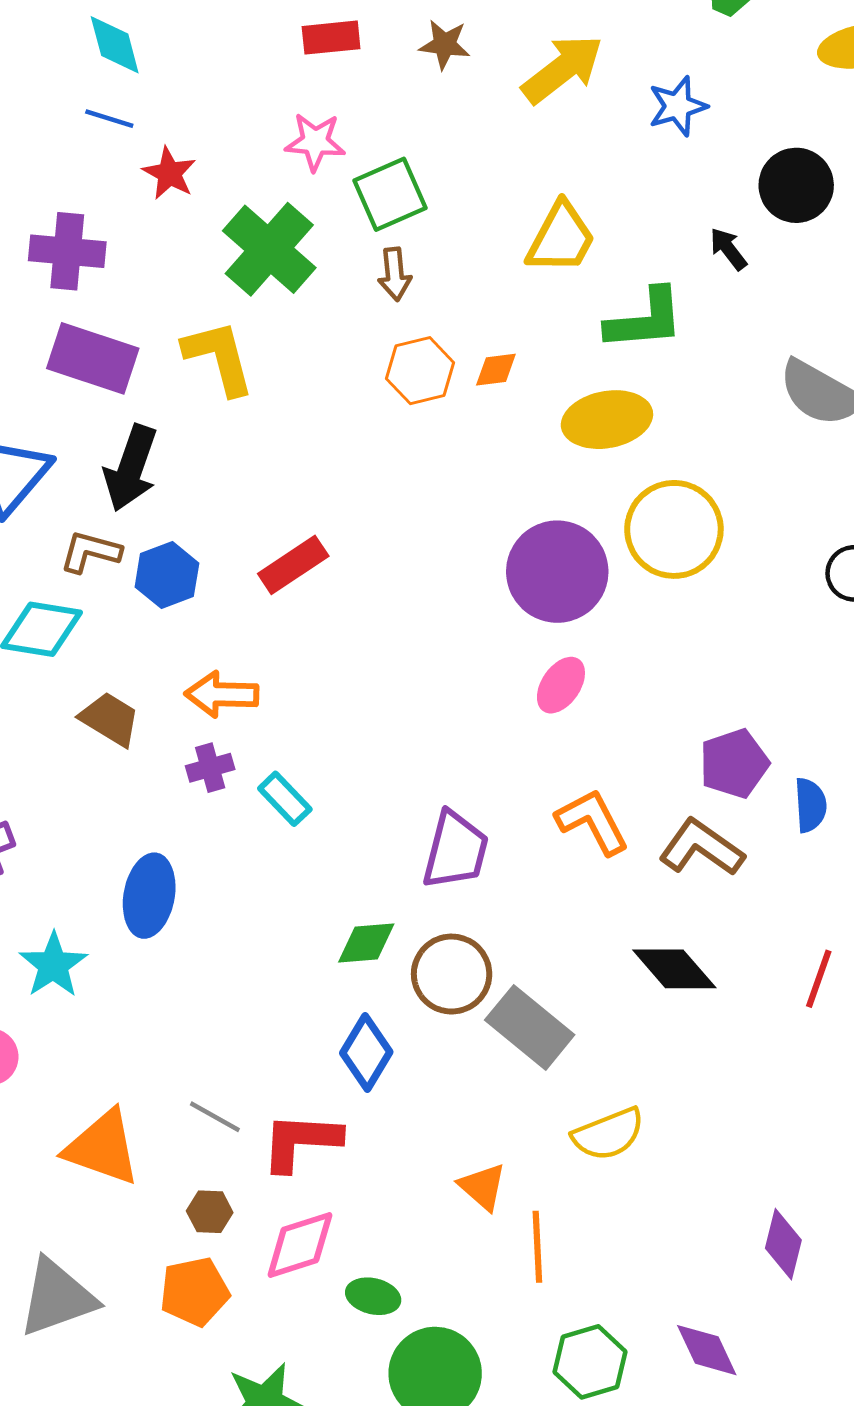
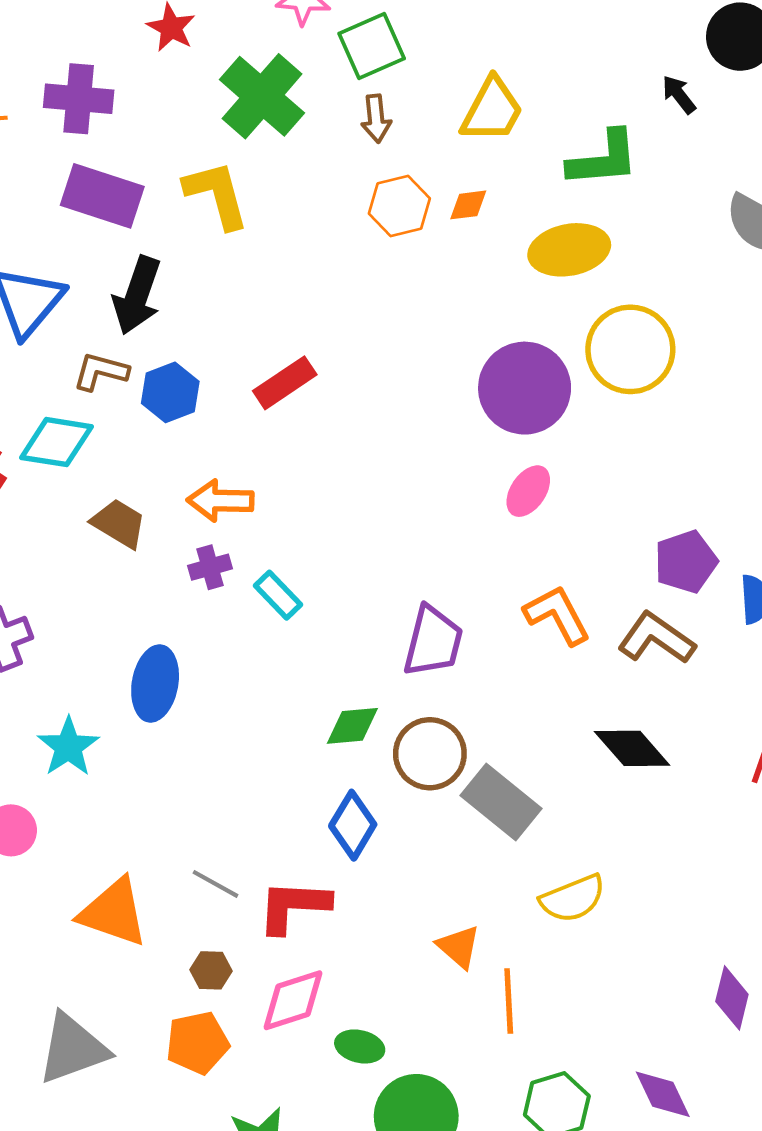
yellow trapezoid: (561, 238) -> (492, 110), moved

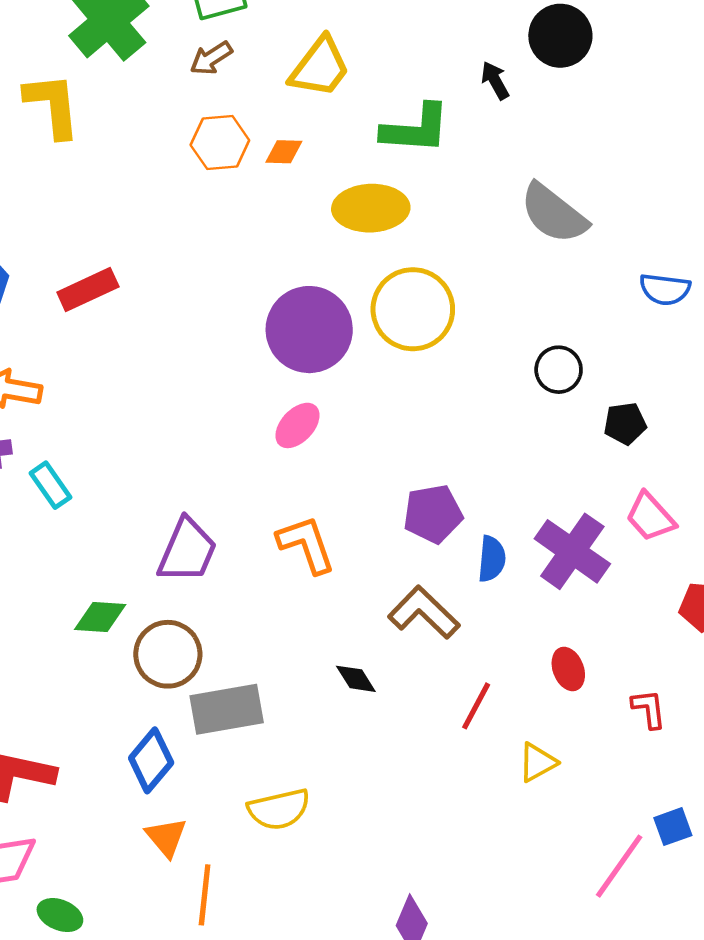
brown arrow: (376, 119) -> (211, 58), turned 54
brown L-shape: (656, 638) -> (424, 612), moved
black diamond: (632, 748) -> (356, 679), size x0.6
gray rectangle: (501, 802) -> (227, 709), turned -58
blue diamond: (353, 825) -> (151, 760), moved

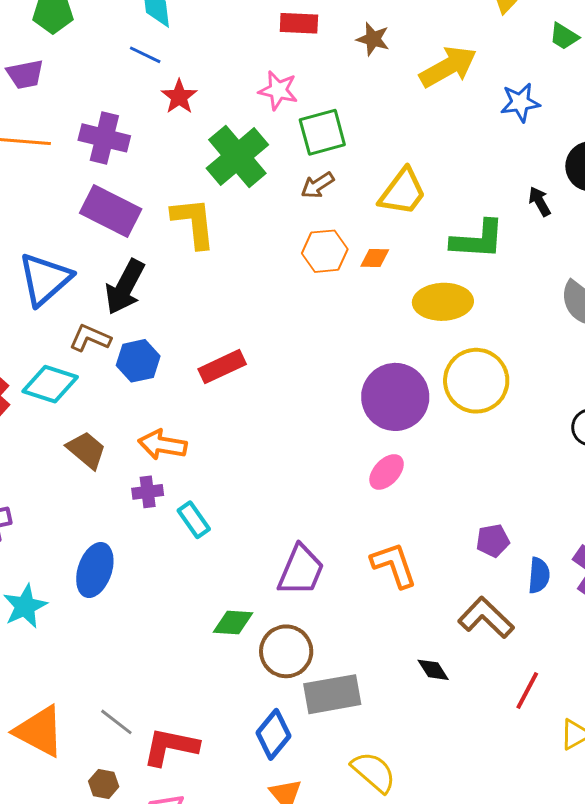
purple pentagon: (433, 514) -> (493, 541), size x0.7
yellow semicircle: (279, 809) -> (374, 772), turned -126

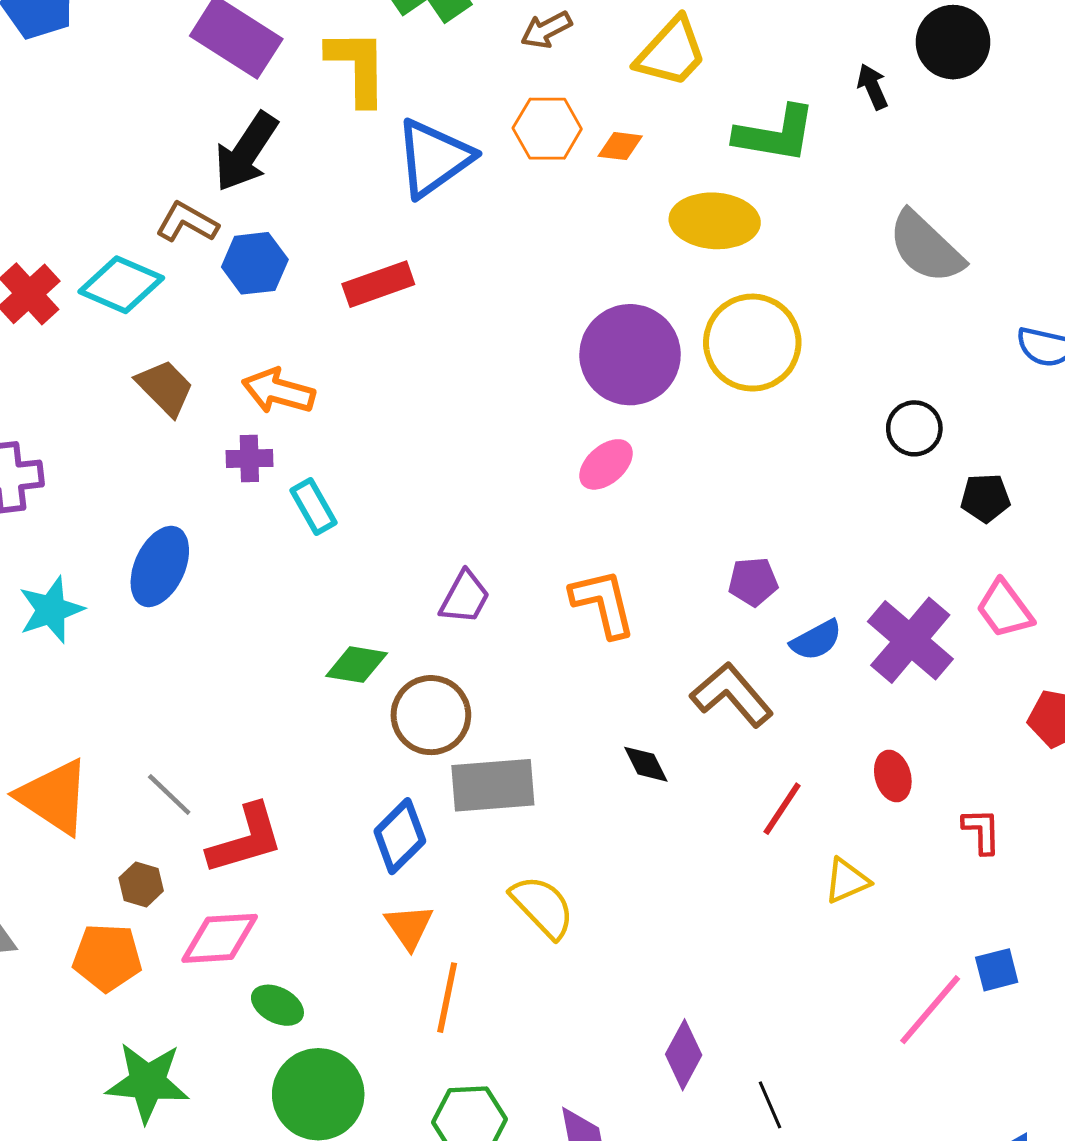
blue triangle: (45, 279) -> (434, 158), moved
purple trapezoid: (301, 570) -> (465, 597), size x0.7
blue semicircle: (539, 575) -> (816, 640), turned 51
red L-shape: (170, 747) -> (246, 839), turned 146

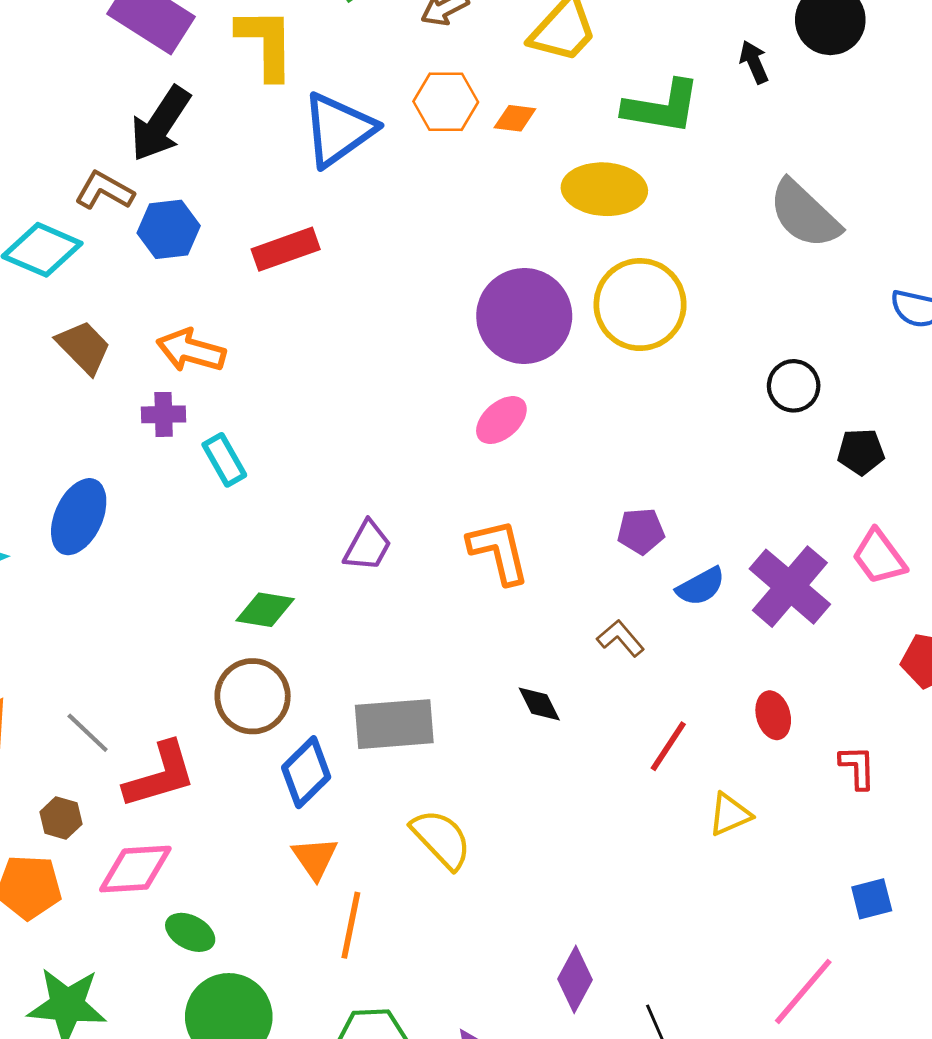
brown L-shape: (732, 695) -> (621, 638), size x0.6
brown circle: (431, 715) -> (253, 696), moved
pink line: (930, 1010) -> (803, 991), moved

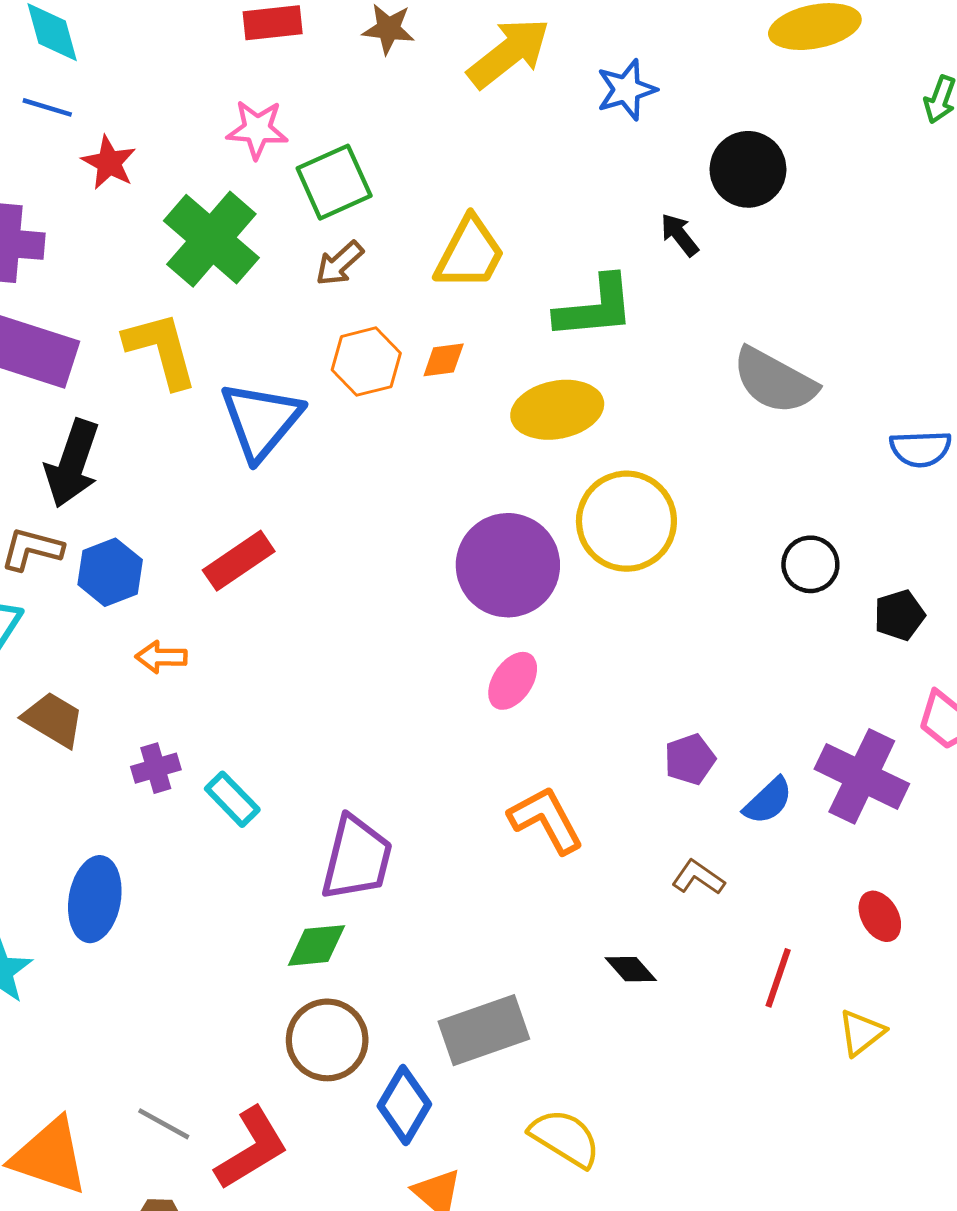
orange arrow: (191, 350) -> (161, 657), moved, size x0.7
purple trapezoid: (368, 546) -> (357, 858), moved, size x1.5

